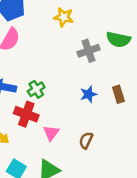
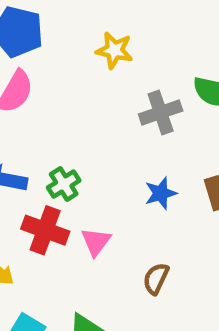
pink triangle: (51, 133) -> (96, 242), moved

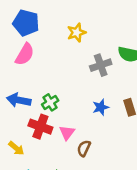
yellow star: (114, 50) -> (77, 33), turned -30
brown semicircle: (156, 279) -> (84, 148), moved

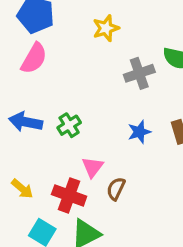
red cross: (40, 127) -> (69, 195), moved

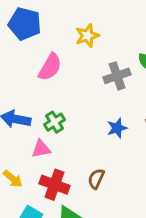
pink semicircle: (34, 58) -> (50, 67), moved
pink triangle: (92, 167) -> (41, 149), moved, turned 42

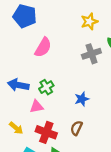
yellow star: (87, 36) -> (89, 21), moved
blue star: (117, 128) -> (82, 99), moved

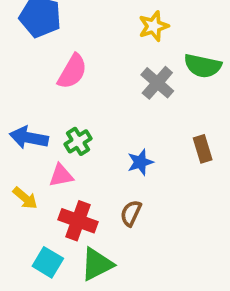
gray cross: (91, 54) -> (157, 83), turned -30
yellow arrow: (16, 128) -> (25, 198), moved

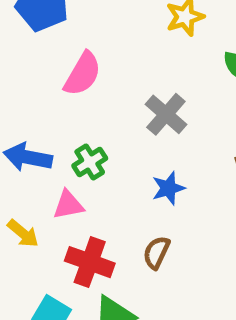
gray cross: (157, 83) -> (166, 114), moved

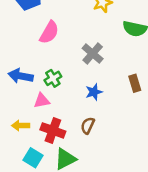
yellow arrow: (23, 233) -> (21, 126), moved, turned 140

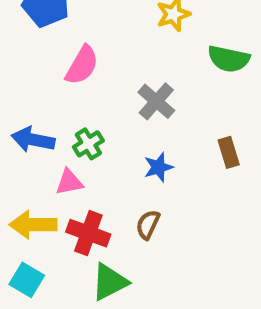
yellow arrow: (21, 126) -> (33, 225), size x1.5
cyan square: (33, 158) -> (27, 280), moved

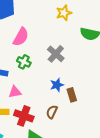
green cross: (88, 144) -> (24, 62), moved, turned -32
brown rectangle: (229, 152) -> (72, 95), moved

